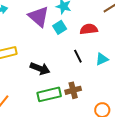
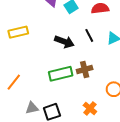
black arrow: (40, 69) -> (64, 42), moved

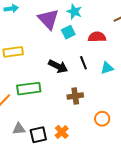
green rectangle: (61, 74) -> (29, 89), moved
orange cross: (90, 108) -> (62, 132), moved

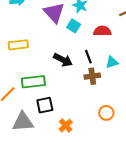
cyan square: (68, 32) -> (74, 26), turned -32
brown cross: (75, 96) -> (92, 76), moved
gray triangle: (19, 129) -> (23, 122), size x1.6
black square: (38, 135) -> (45, 105), moved

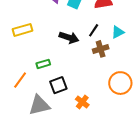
black line: (88, 57) -> (94, 30), turned 64
green rectangle: (33, 82) -> (43, 64), size x0.6
orange circle: (106, 113) -> (120, 83), size x1.5

